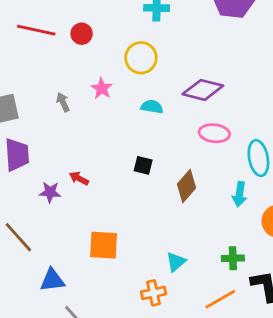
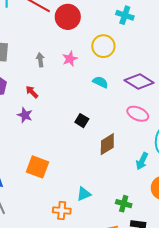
red circle: (82, 34) -> (68, 17), size x1.6
red arrow: (79, 178) -> (32, 92), moved
purple star: (50, 192) -> (25, 115), moved

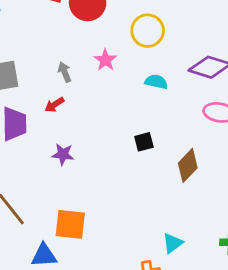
red arrow: (32, 92) -> (54, 105), moved, turned -64
black square: (82, 121) -> (144, 142), turned -32
orange square: (38, 167) -> (70, 224), moved

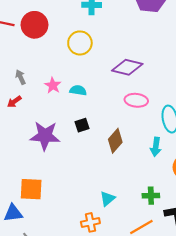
pink star: (105, 60) -> (53, 85), moved
cyan semicircle: (156, 82) -> (78, 90), moved
purple star: (63, 154) -> (45, 136), moved, size x1.8

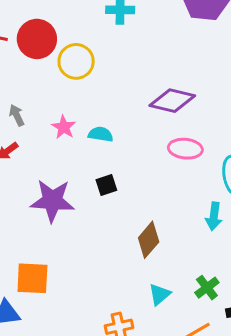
yellow circle: (80, 43) -> (76, 61), moved
brown diamond: (115, 141) -> (149, 240), moved
green cross: (151, 196) -> (207, 288), turned -35
cyan triangle: (107, 199) -> (160, 294), moved

